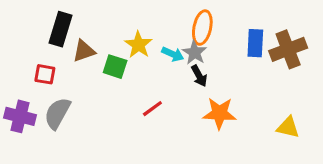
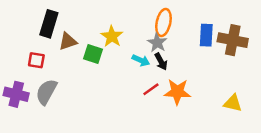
brown cross: (288, 49) -> (233, 40), turned 32
cyan arrow: (173, 54) -> (141, 60), moved
red line: (152, 109) -> (151, 89), moved

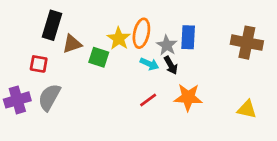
orange ellipse: (163, 23) -> (141, 33), moved
blue rectangle: (206, 35) -> (188, 37), moved
red line: (151, 89) -> (148, 100), moved
purple cross: (16, 94) -> (17, 100), turned -30

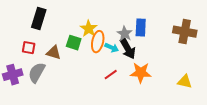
orange ellipse: (141, 33) -> (98, 42), moved
brown triangle: (72, 44) -> (54, 53), moved, turned 35
black arrow: (171, 65) -> (128, 49), size x1.5

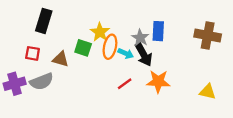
gray semicircle: (37, 73) -> (42, 82), turned -140

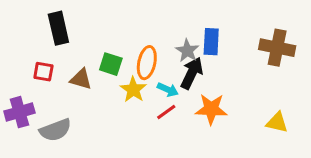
black rectangle: (44, 21) -> (58, 28), turned -30
yellow star: (100, 32) -> (133, 90), moved
cyan arrow: (126, 53) -> (168, 90), moved
black arrow: (144, 55) -> (192, 73), turned -125
gray semicircle: (42, 82) -> (55, 130), moved

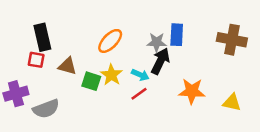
black rectangle: (58, 28) -> (42, 37), moved
gray star: (187, 51) -> (157, 42), turned -30
orange ellipse: (147, 63) -> (110, 41), moved, turned 32
green square: (111, 64) -> (91, 81), moved
orange star: (211, 109) -> (192, 91), moved

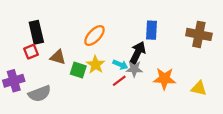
gray star: (157, 42) -> (134, 69), moved
red square: (36, 60) -> (31, 52), turned -32

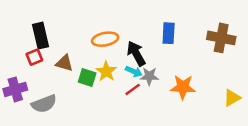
orange ellipse: (94, 36) -> (105, 39), turned 35
black arrow: (138, 53) -> (136, 53), moved, turned -55
yellow triangle: (199, 88) -> (232, 98), moved, turned -42

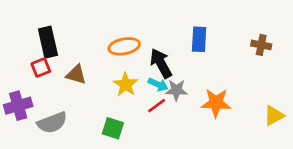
brown cross: (221, 38) -> (261, 45), size x0.6
green square: (87, 77) -> (113, 128), moved

